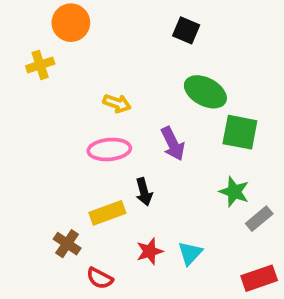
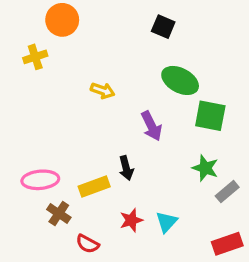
pink ellipse: (109, 149) -> (40, 180), moved

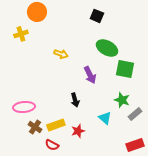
yellow rectangle: (94, 187) -> (56, 125), moved
cyan triangle: (167, 222) -> (105, 118), moved, turned -32

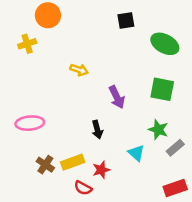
black square: (97, 16) -> (126, 20), turned -32
green ellipse: (107, 48) -> (165, 44), moved
pink ellipse: (24, 107) -> (30, 123), moved
red semicircle: (52, 145) -> (83, 188), moved

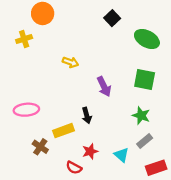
black square: (126, 20) -> (112, 18), turned -35
gray rectangle: (175, 148) -> (145, 141), moved
cyan triangle: (136, 153) -> (121, 155), moved
yellow rectangle: (73, 162) -> (63, 131), moved

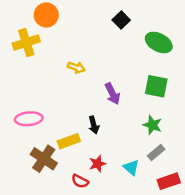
yellow cross: (24, 39) -> (26, 42), size x1.5
brown cross: (40, 147) -> (44, 159), size x1.5

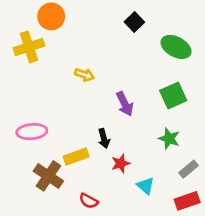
green square: (156, 86) -> (173, 96), turned -35
gray rectangle: (156, 152) -> (188, 169), moved
red star: (97, 164) -> (121, 163), moved

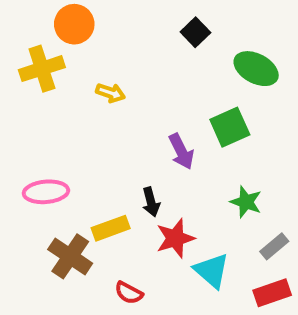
yellow arrow: (84, 75) -> (111, 93), moved
green square: (173, 96) -> (230, 127), moved
red star: (121, 163) -> (175, 238), size x1.4
cyan triangle: (145, 186) -> (212, 271), size x1.4

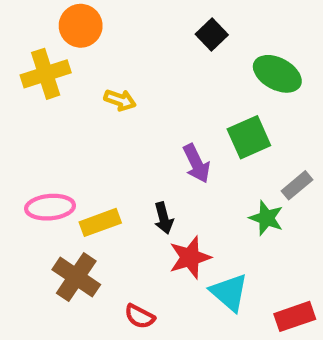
yellow rectangle: (111, 228) -> (100, 222), moved
gray rectangle: (274, 246) -> (297, 185), moved

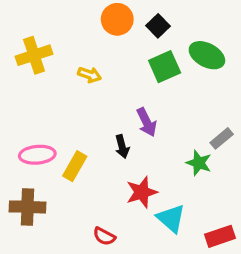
orange circle: (81, 26) -> (117, 19), moved
green square: (249, 137) -> (165, 67), moved
black arrow: (164, 218) -> (122, 147), moved
yellow rectangle: (100, 222) -> (75, 166), turned -40
brown cross: (76, 277) -> (27, 207), moved, turned -32

